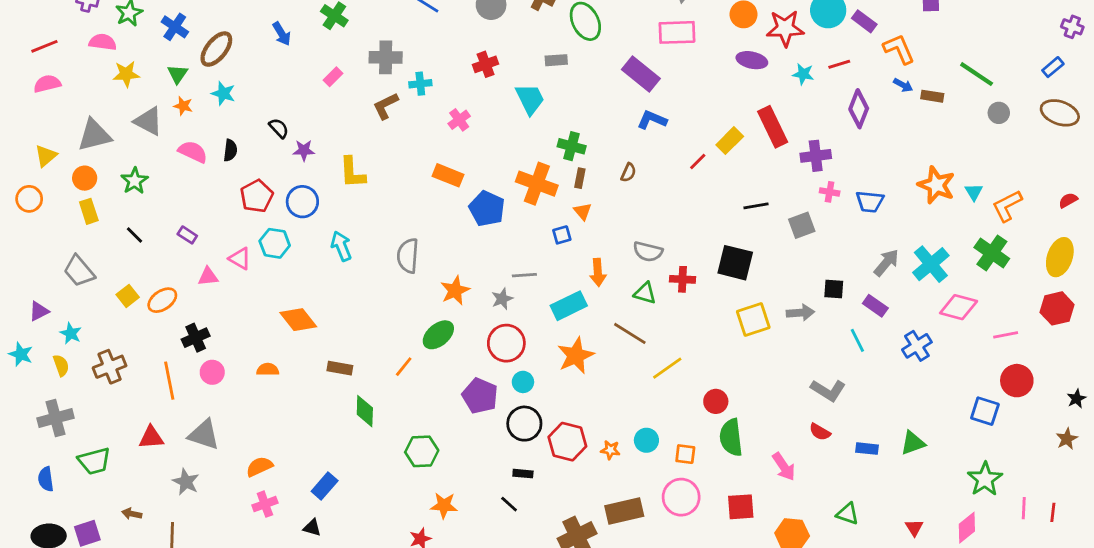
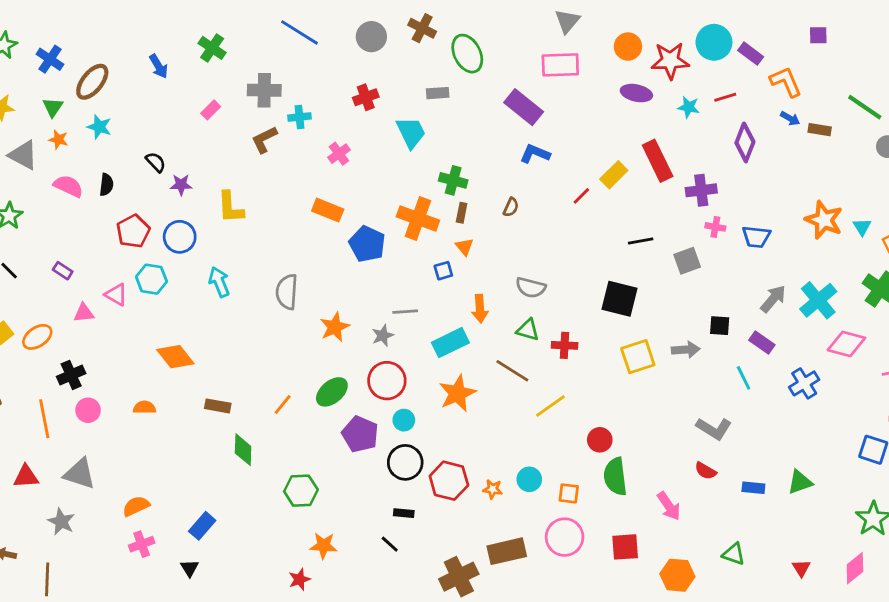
red cross: (683, 279) -> (565, 345), moved
green ellipse: (438, 335) -> (332, 392), moved
black triangle: (312, 528) -> (190, 568), turned 42

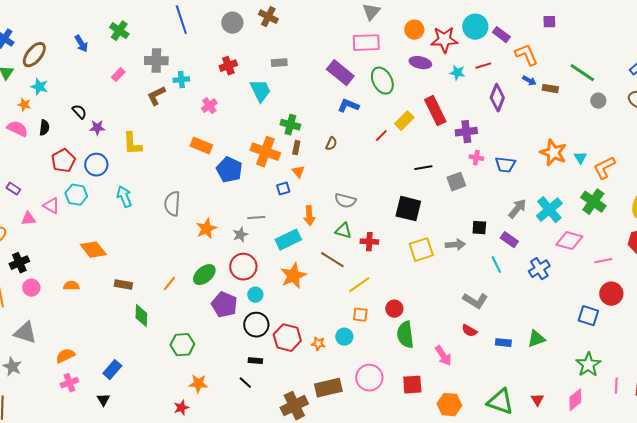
blue line: (299, 32) -> (181, 20), turned 40
green ellipse: (467, 54) -> (382, 81), moved
orange star: (58, 140) -> (24, 105), moved
orange square: (569, 493) -> (360, 315), moved
green triangle: (734, 554) -> (500, 402), moved, size x1.6

